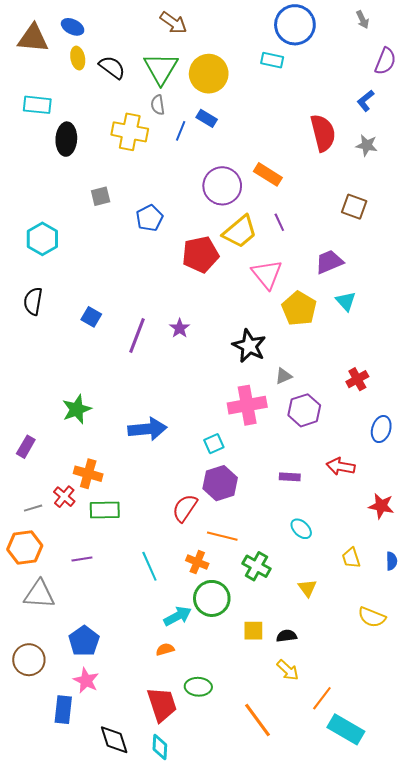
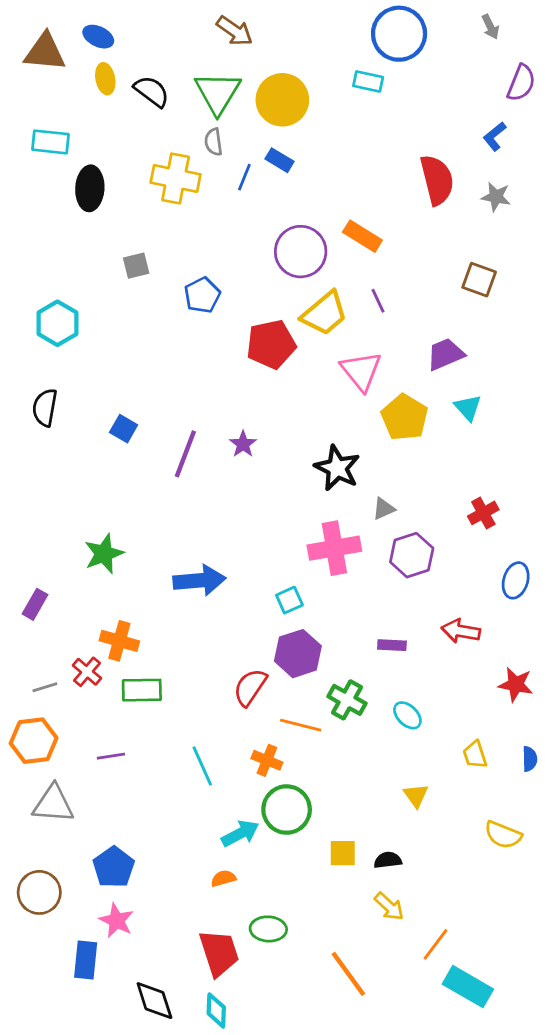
green cross: (256, 566) -> (347, 700), moved

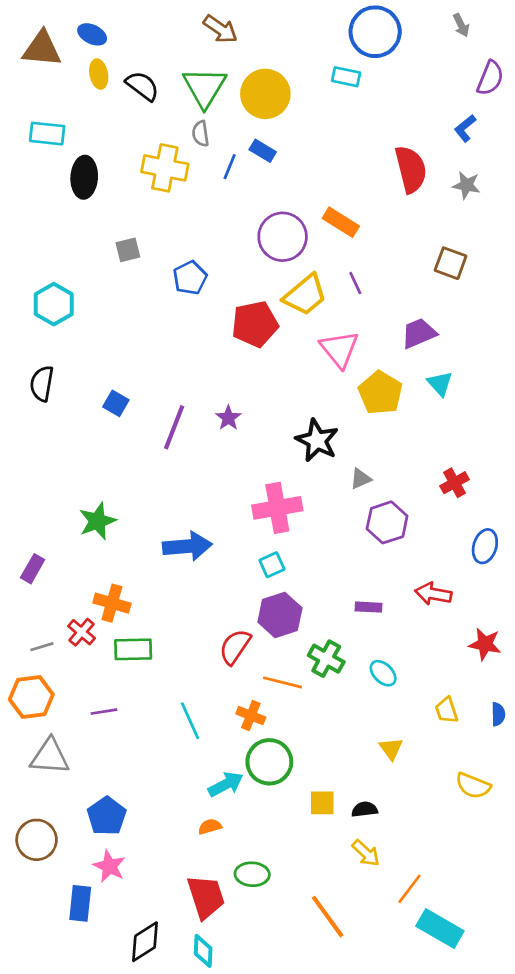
pink cross: (334, 548) -> (277, 508), moved
black diamond: (154, 1001) -> (145, 942), turned 75

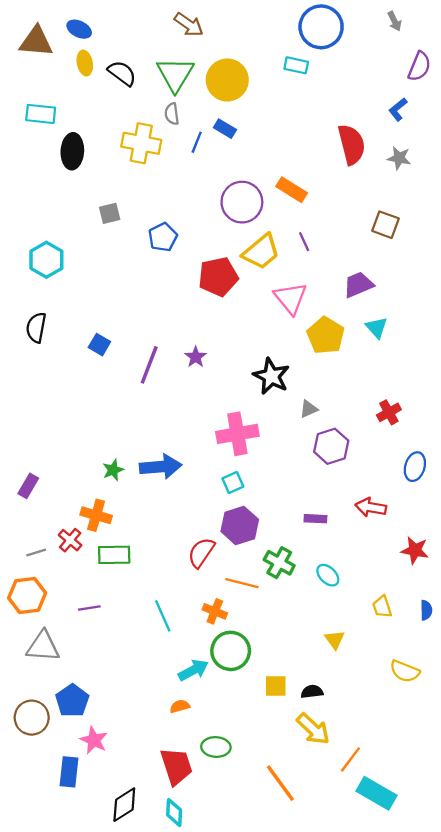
green star: (97, 521) -> (113, 470), moved, size x0.7
blue pentagon: (107, 816) -> (72, 701), moved
yellow arrow: (366, 853) -> (313, 729), size x1.4

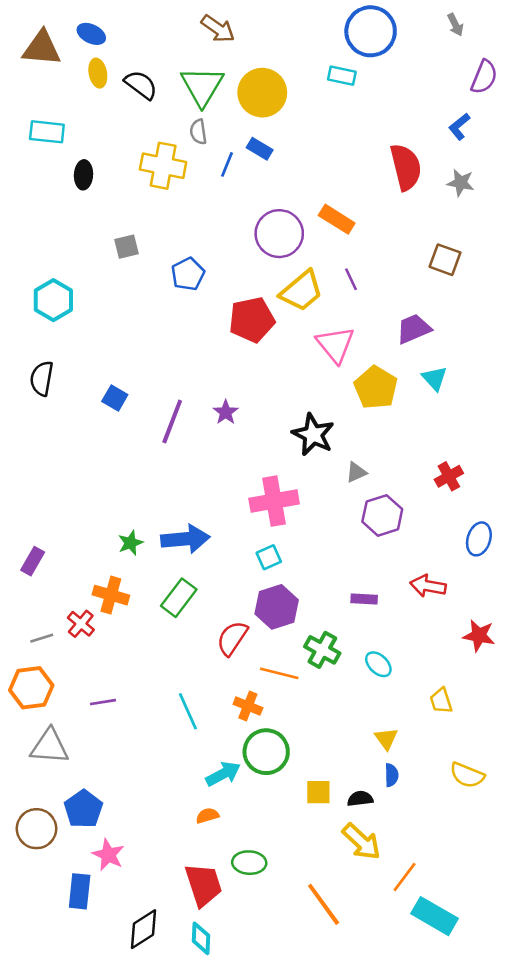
black ellipse: (72, 151) -> (83, 175), size x0.7
green rectangle: (114, 555) -> (179, 598), moved, turned -52
blue semicircle: (426, 610) -> (391, 775), moved

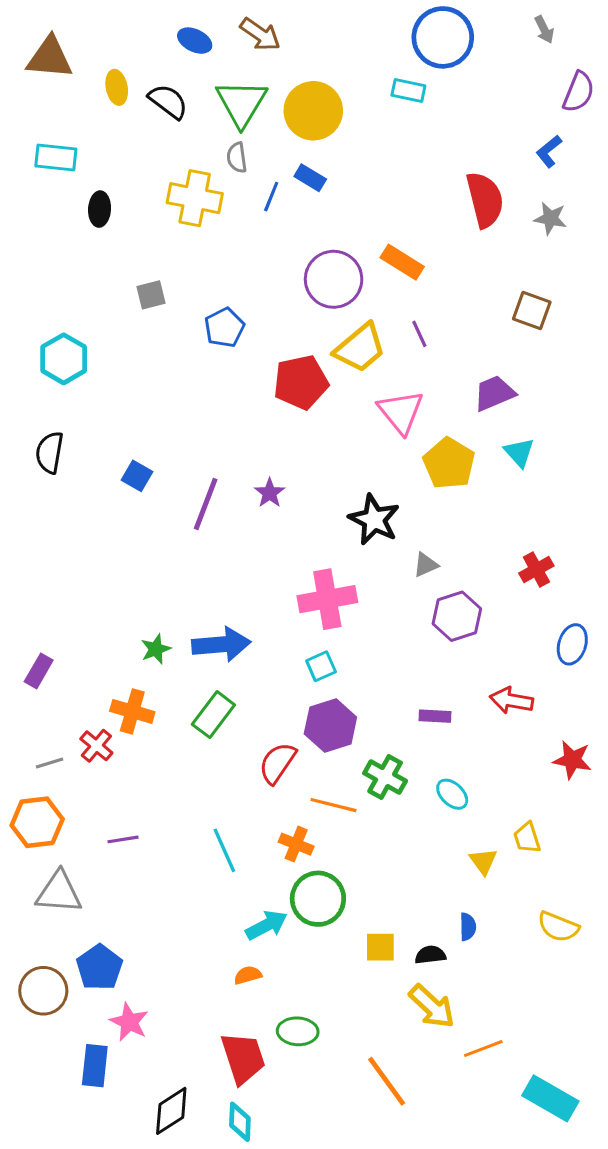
blue ellipse: (91, 34) -> (195, 41), moved
yellow triangle: (386, 739) -> (483, 861), moved
orange line: (405, 877) -> (483, 1048), turned 32
cyan rectangle: (435, 916) -> (550, 1098), moved

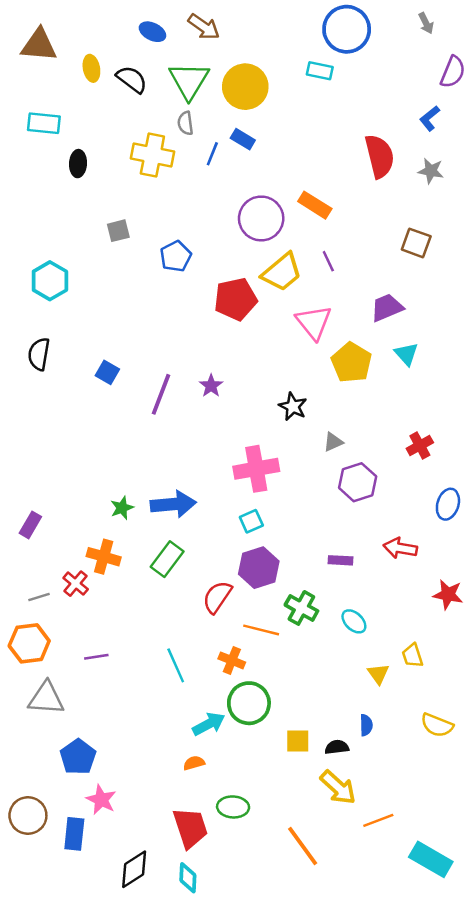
black star: (374, 520) -> (293, 406), size x0.7
brown circle: (43, 991) -> (28, 816), moved

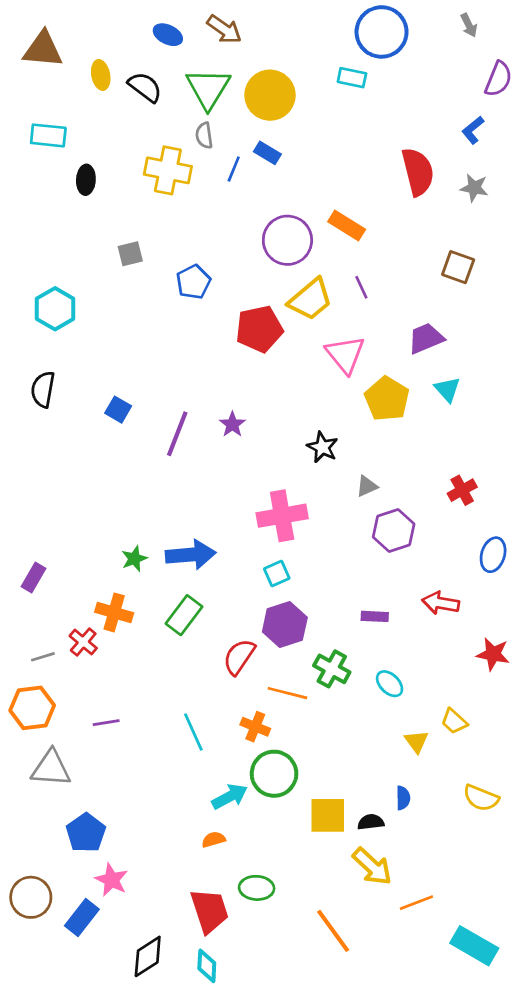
yellow trapezoid: (413, 656) -> (454, 721), turned -30
yellow square: (298, 741) -> (328, 815), size x1.4
blue rectangle: (74, 834) -> (82, 917), turned 32

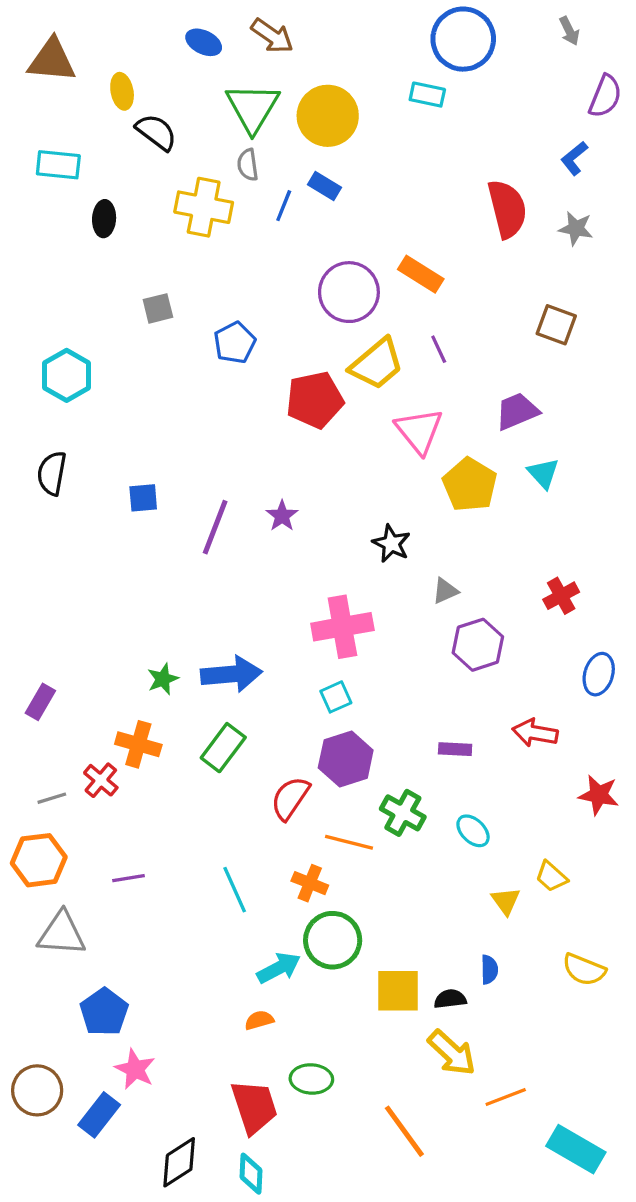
black semicircle: (145, 87) -> (156, 132), moved
blue square: (118, 410) -> (143, 498), turned -35

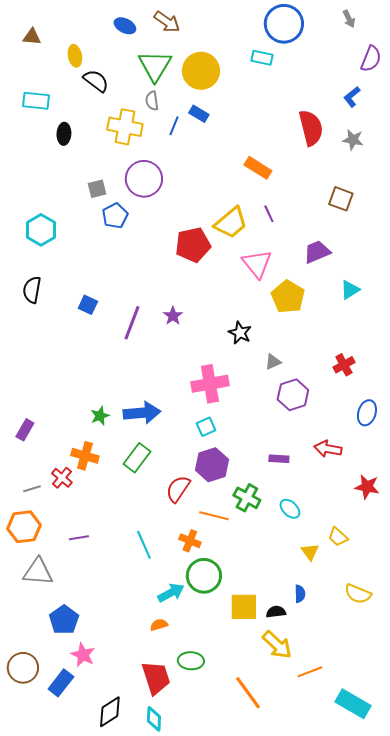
brown triangle: (52, 60) -> (32, 37), size x0.6
purple circle: (349, 292) -> (144, 179), moved
blue pentagon: (235, 343) -> (115, 216), moved
cyan triangle: (543, 473) -> (350, 290), moved, turned 40
blue square: (143, 498) -> (88, 305), turned 30

